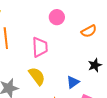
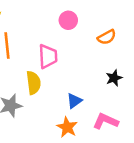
yellow semicircle: (37, 76) -> (33, 83), moved, turned 30
blue triangle: (73, 82) -> (74, 101), moved

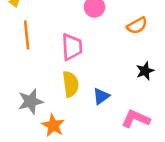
yellow semicircle: (33, 83) -> (71, 84), moved
orange star: (67, 127) -> (53, 125), moved

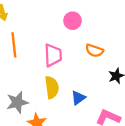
orange semicircle: (137, 26) -> (94, 51), moved, turned 48

